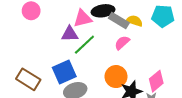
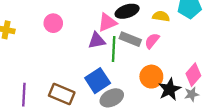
gray rectangle: (119, 21) -> (130, 39), moved
green line: (84, 45) -> (114, 49), turned -35

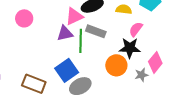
pink semicircle: (152, 41) -> (136, 29), moved
black star: (170, 89) -> (130, 48), moved, turned 30
gray star: (192, 94) -> (141, 75), moved

